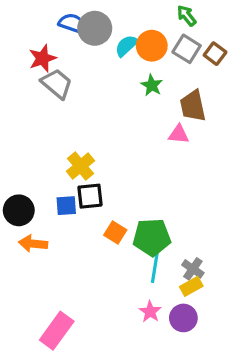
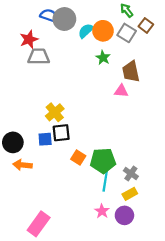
brown square: (215, 54) -> (146, 25), moved
gray trapezoid: (57, 84) -> (39, 57), turned -40
gray cross: (193, 269) -> (131, 174), moved

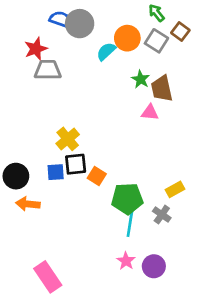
cyan semicircle: (86, 31) -> (106, 51), moved
green star: (103, 58) -> (141, 79), moved
orange square: (78, 157) -> (97, 176), moved
yellow rectangle: (130, 194) -> (175, 189), moved
pink rectangle: (39, 224) -> (48, 277), turned -70

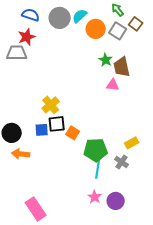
blue semicircle: (61, 20) -> (31, 15), moved
cyan semicircle: (106, 51) -> (80, 16), moved
gray trapezoid: (48, 70) -> (17, 53), moved

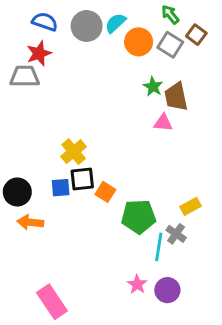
cyan line: (98, 169) -> (159, 247), moved

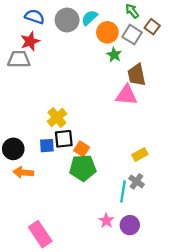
green star: (153, 87) -> (114, 55), moved
pink triangle: (163, 123) -> (126, 95), size x1.5
yellow rectangle: (191, 206) -> (140, 154), moved
green pentagon: (139, 217) -> (83, 168), moved

